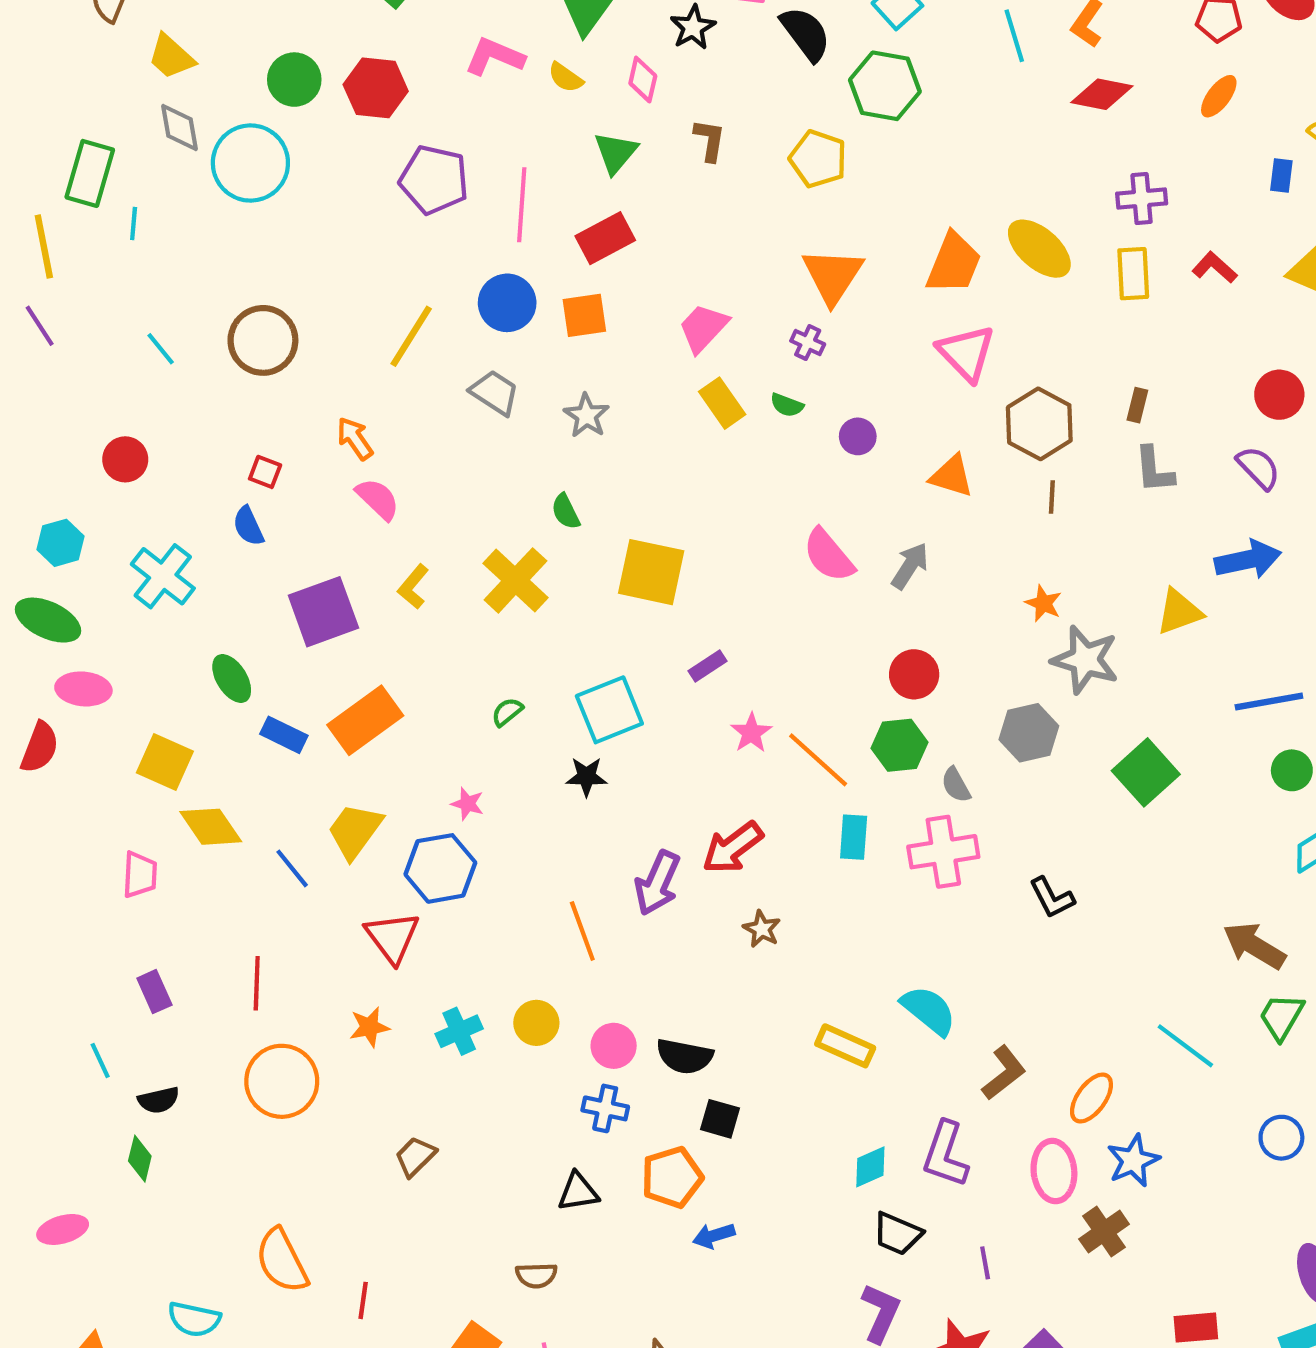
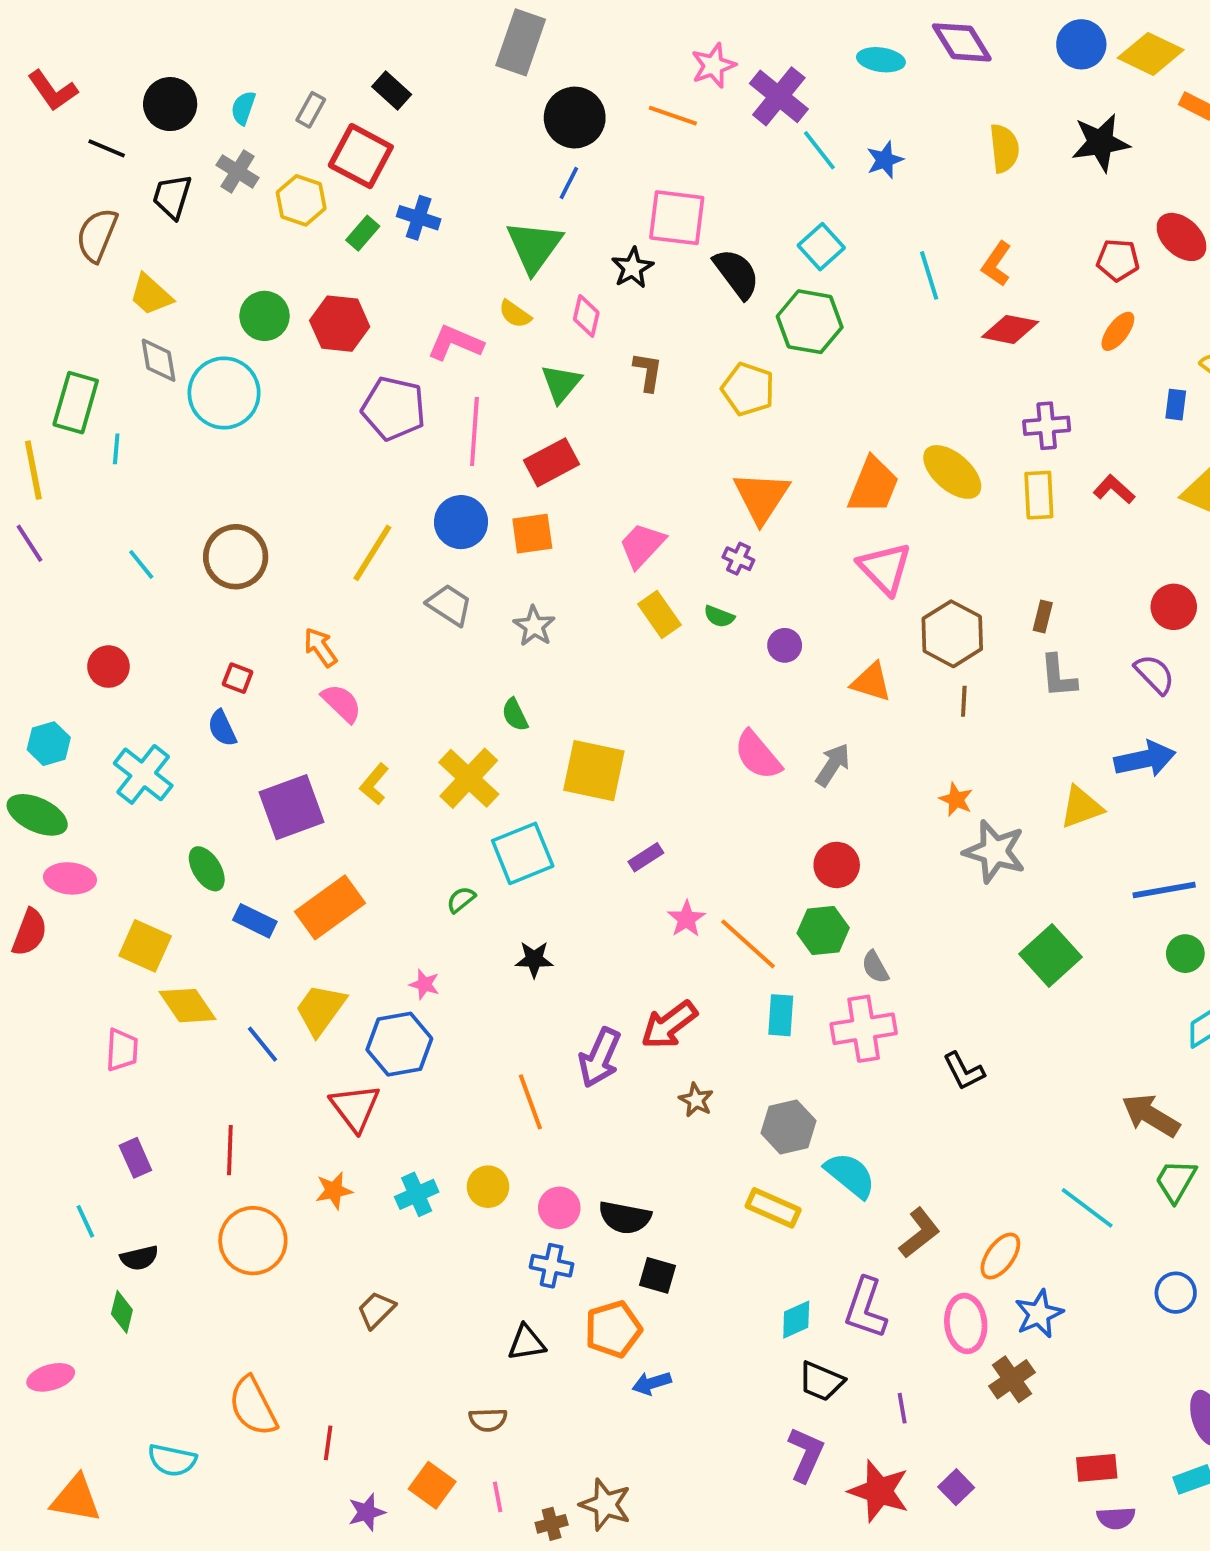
pink L-shape: (495, 57) -> (455, 343), moved
cyan square: (609, 710) -> (523, 853), moved
gray hexagon: (1029, 733) -> (788, 1127), moved

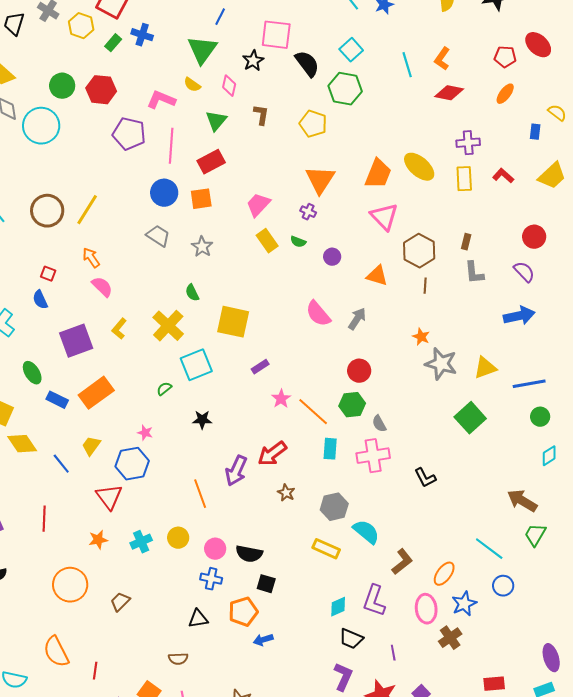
yellow line: (372, 553) -> (87, 210), moved
yellow triangle: (1081, 807) -> (485, 368), moved
yellow trapezoid: (320, 1009) -> (91, 446), size x0.7
orange circle: (253, 1241) -> (70, 585), moved
blue circle: (1176, 1293) -> (503, 586), moved

